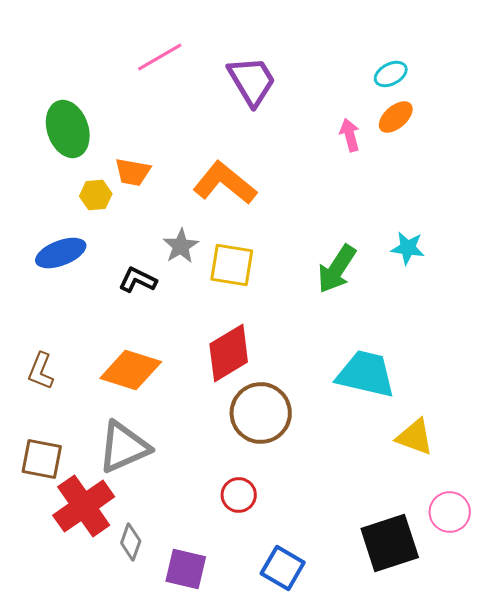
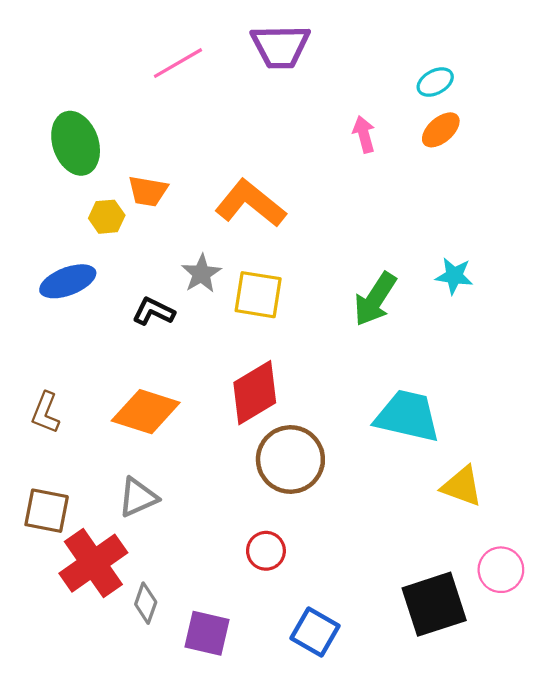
purple trapezoid: (252, 81) -> (280, 46), moved, turned 120
pink arrow: (350, 135) -> (364, 134), moved
gray triangle: (124, 447) -> (138, 497), size x0.7

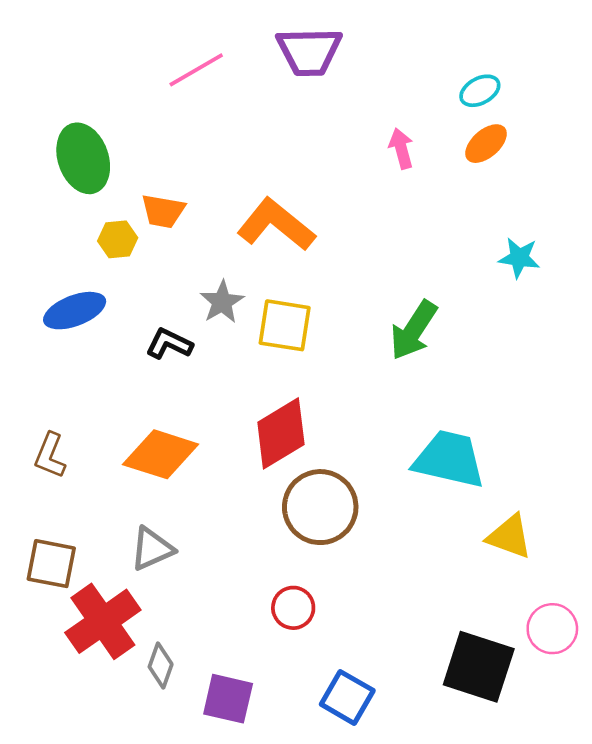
cyan star: (454, 276) -> (519, 258), moved
black square: (434, 604) -> (479, 667), turned 36

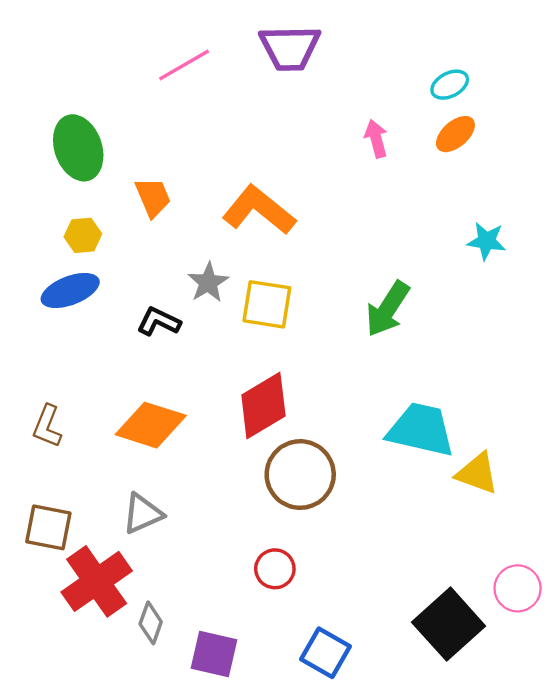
orange trapezoid: (163, 211) -> (153, 197), turned -123
yellow hexagon: (118, 239) -> (83, 235), moved
yellow triangle: (509, 537) -> (477, 473), moved
black square: (479, 667) -> (449, 624), turned 30

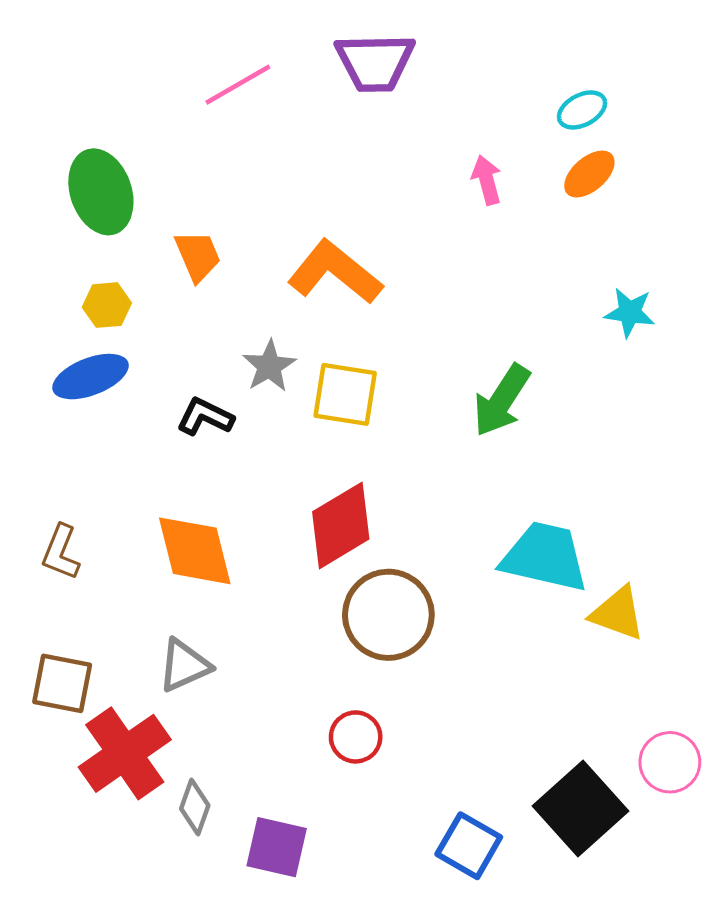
orange diamond: (151, 425) -> (195, 551), turned 58
blue square: (325, 653) -> (469, 846), moved

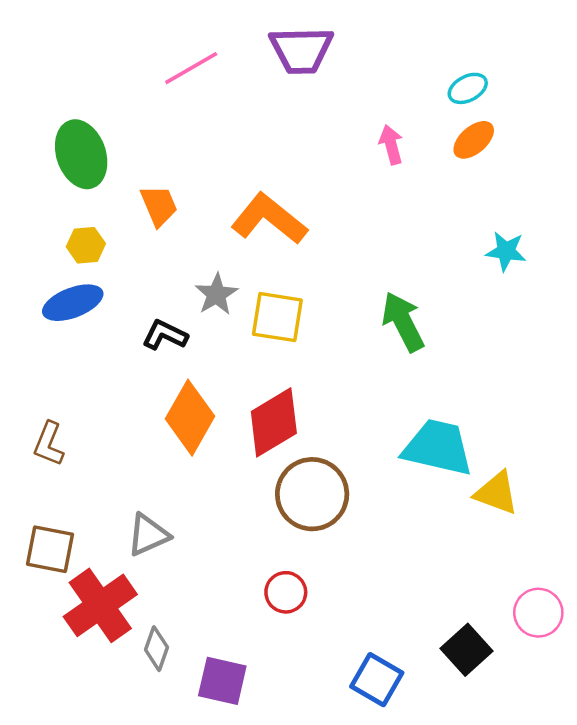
green arrow: (502, 400) -> (403, 322), turned 120
orange diamond: (195, 551) -> (190, 418), moved, turned 44
black square: (580, 808) -> (467, 650), size x0.7

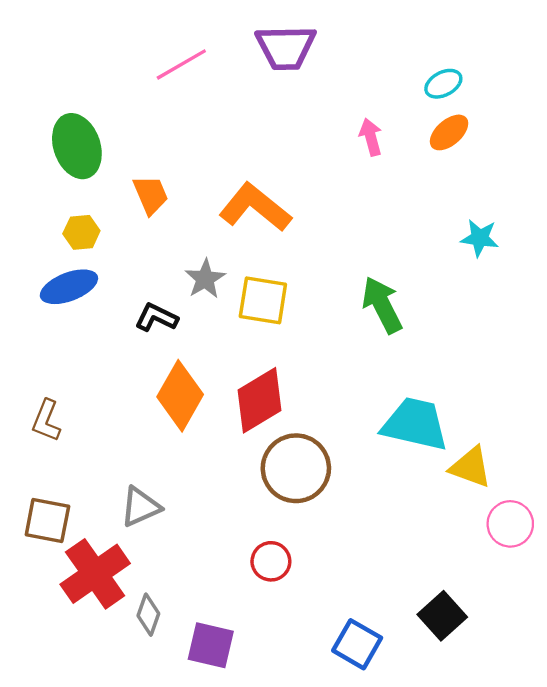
pink circle: (538, 613) -> (510, 524), moved

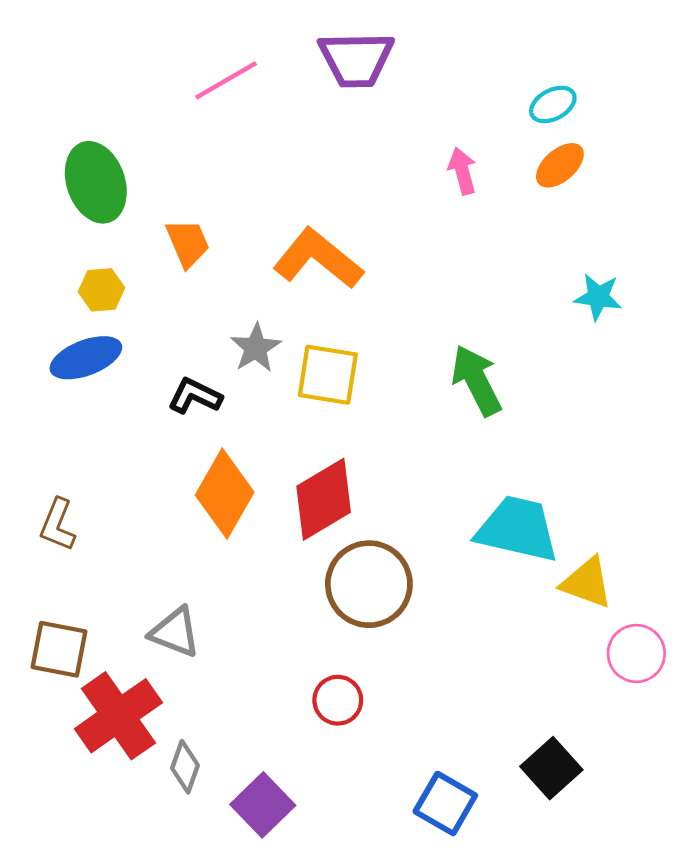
gray triangle: (140, 507) -> (175, 632), turned 45
purple square: (211, 645) -> (263, 805), turned 33

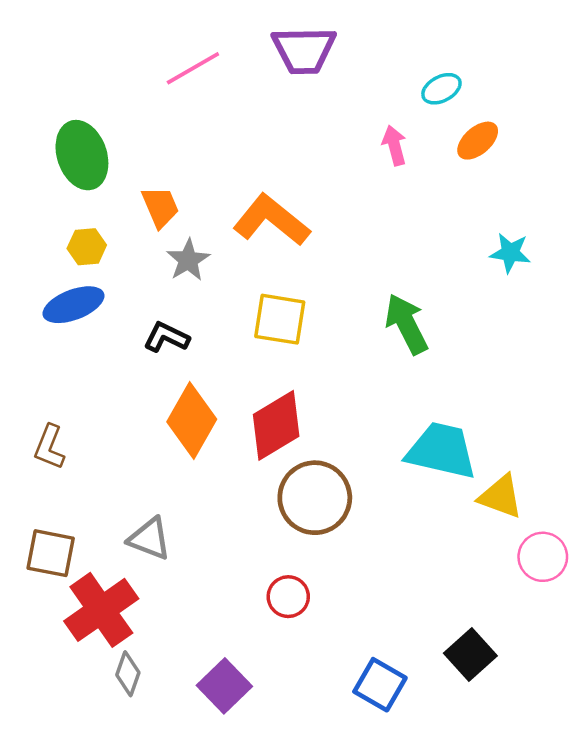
cyan ellipse: (553, 104) -> (441, 89), moved
gray star: (256, 348) -> (188, 260), moved
gray diamond: (185, 767) -> (128, 674), moved

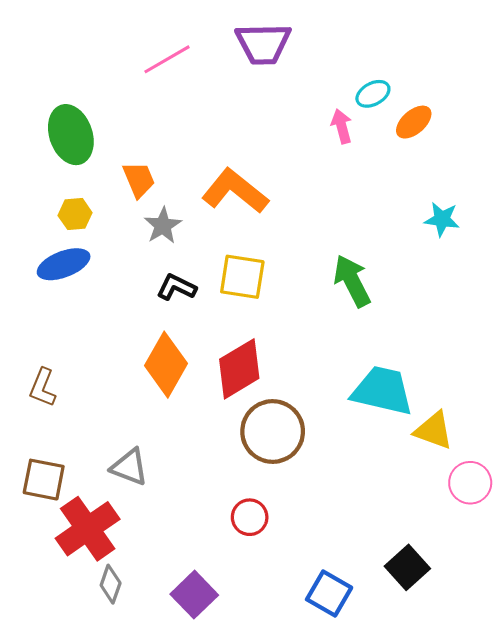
cyan ellipse: (441, 89) -> (373, 94), moved
black L-shape: (166, 337) -> (176, 287), moved

